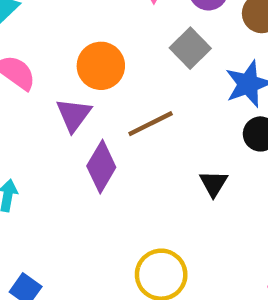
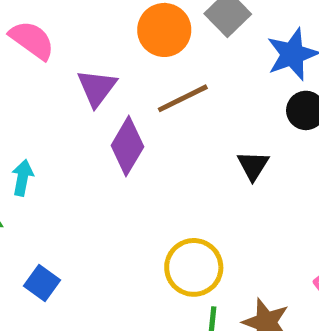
orange circle: (101, 66) -> (164, 30), moved

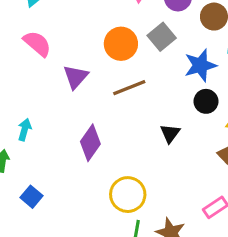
purple diamond: (127, 146) -> (90, 143), moved

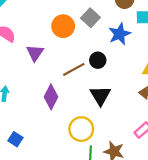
brown line: (129, 88) -> (74, 69), moved
black circle: (206, 101) -> (98, 60), moved
black triangle: (170, 133) -> (100, 95), moved, size x1.5

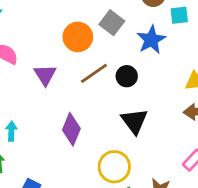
brown line: (74, 69) -> (94, 73), moved

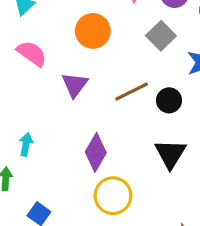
orange circle: (78, 37) -> (93, 31), moved
yellow circle: (114, 167) -> (113, 196), moved

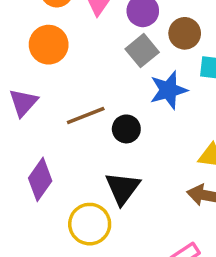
gray square: (161, 36) -> (142, 51), moved
yellow circle: (113, 196) -> (90, 224), moved

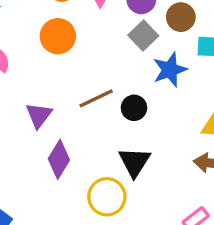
purple triangle: (23, 103) -> (39, 115), moved

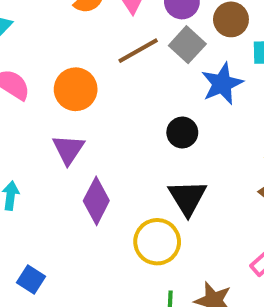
orange circle: (58, 36) -> (76, 89), moved
brown line: (96, 98) -> (138, 51), moved

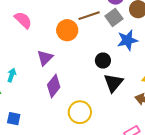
orange circle: (76, 89) -> (67, 30), moved
black triangle: (187, 198) -> (113, 83), moved
blue square: (31, 279) -> (14, 119), turned -32

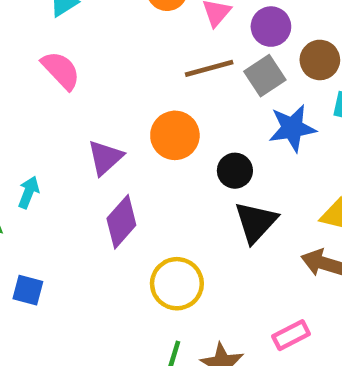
orange circle: (67, 30) -> (175, 135), moved

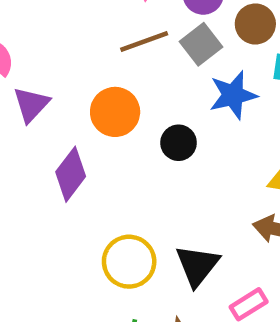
purple triangle: (105, 158) -> (31, 104), moved
purple diamond: (121, 222) -> (71, 174), moved
black triangle: (256, 222) -> (197, 265), moved

